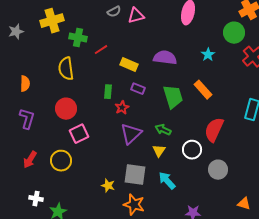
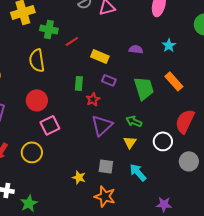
cyan star: (208, 55) -> (169, 45), moved
purple semicircle: (165, 58) -> (136, 49), size x0.6
gray square: (135, 175) -> (106, 166), size x0.7

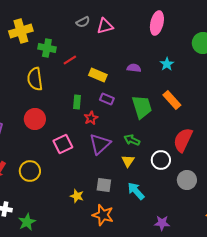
pink square: (50, 125) -> (63, 144), moved

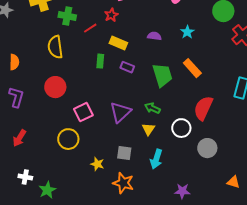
green rectangle: (77, 102) -> (100, 61), moved
red star: (91, 118) -> (111, 15), moved
yellow circle: (30, 171) -> (68, 139), moved
cyan arrow: (136, 191) -> (156, 159), turned -120

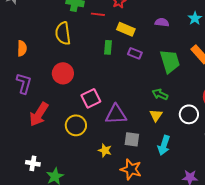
red line: (90, 28) -> (98, 14), turned 40
purple triangle: (120, 112) -> (116, 114), moved, turned 40
red arrow: (19, 138) -> (39, 114), moved, size x1.4

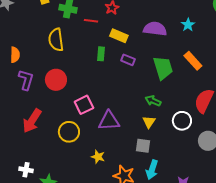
purple semicircle: (162, 22) -> (155, 29), size x1.6
purple L-shape: (24, 83) -> (26, 80), moved
gray square: (132, 139) -> (143, 146), moved
cyan arrow: (164, 145) -> (152, 170), moved

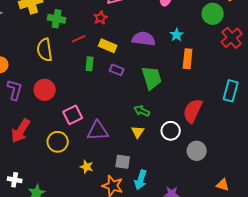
red line: (91, 21) -> (79, 39), moved, turned -32
orange rectangle: (193, 61) -> (188, 59), moved, turned 48
gray square: (143, 146) -> (123, 162), moved

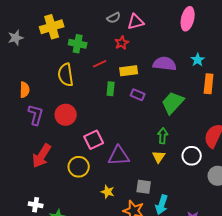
yellow rectangle: (108, 46) -> (129, 71), turned -30
green trapezoid: (152, 78) -> (173, 103), turned -120
green arrow: (142, 111) -> (163, 136), turned 70

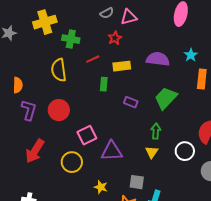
purple rectangle: (138, 95) -> (131, 102), moved

